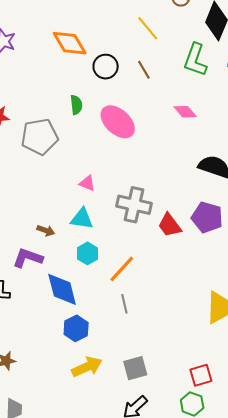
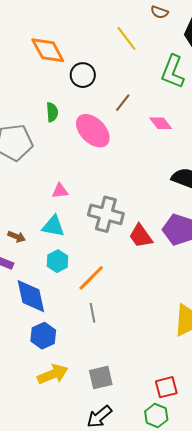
brown line: (144, 70) -> (123, 103), moved, turned 66
pink triangle: (87, 183) -> (60, 191), turned -30

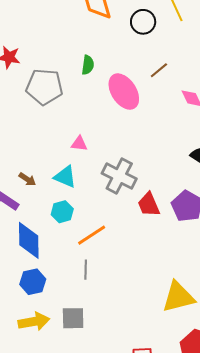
black circle: (83, 75) -> (143, 22), moved
gray square: (101, 378) -> (73, 318), moved

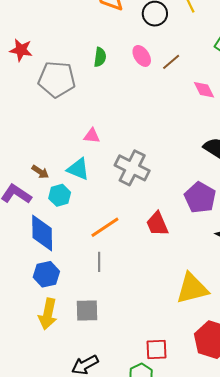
pink ellipse: (124, 92) -> (142, 56), moved, size x0.6
red trapezoid: (149, 205) -> (157, 224), moved
cyan hexagon: (62, 212) -> (60, 195), moved
yellow arrow: (34, 322) -> (48, 314), turned 112

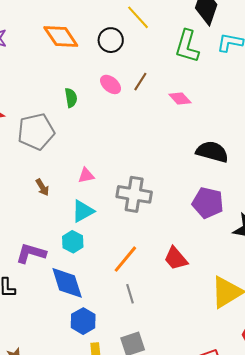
cyan triangle: (78, 169) -> (83, 211), turned -35
brown arrow: (40, 172) -> (42, 187), moved, turned 42
red trapezoid: (157, 224) -> (176, 258), moved

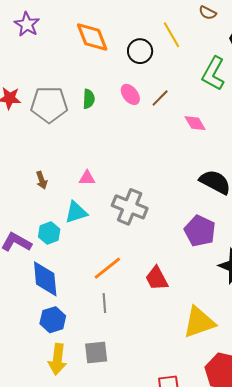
gray pentagon: (36, 132) -> (49, 105), moved
cyan hexagon: (73, 242) -> (49, 233), moved

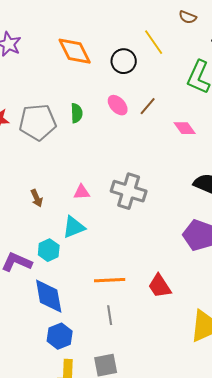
gray cross: (130, 207) -> (129, 191), moved
orange line: (107, 268) -> (110, 280), turned 40

